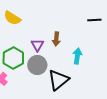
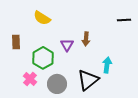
cyan arrow: (77, 56) -> (107, 65), moved
gray circle: (37, 65) -> (57, 84), moved

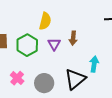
yellow semicircle: (42, 18) -> (45, 21), moved, turned -108
green hexagon: (43, 58) -> (27, 45), moved

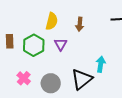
brown arrow: (73, 38) -> (80, 24), moved

